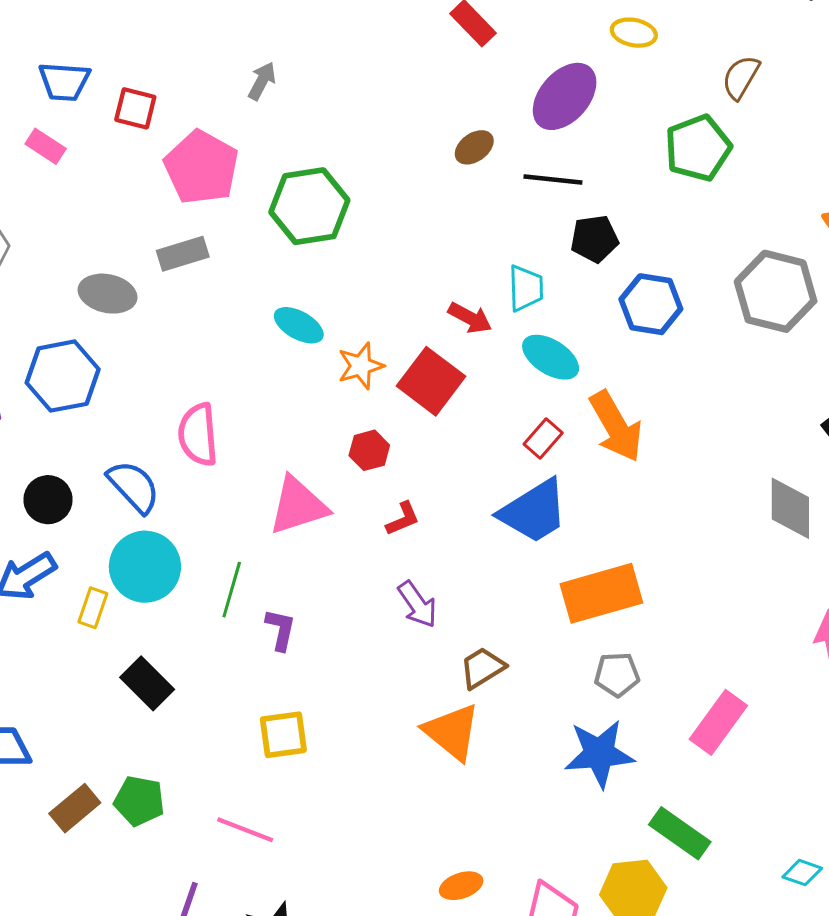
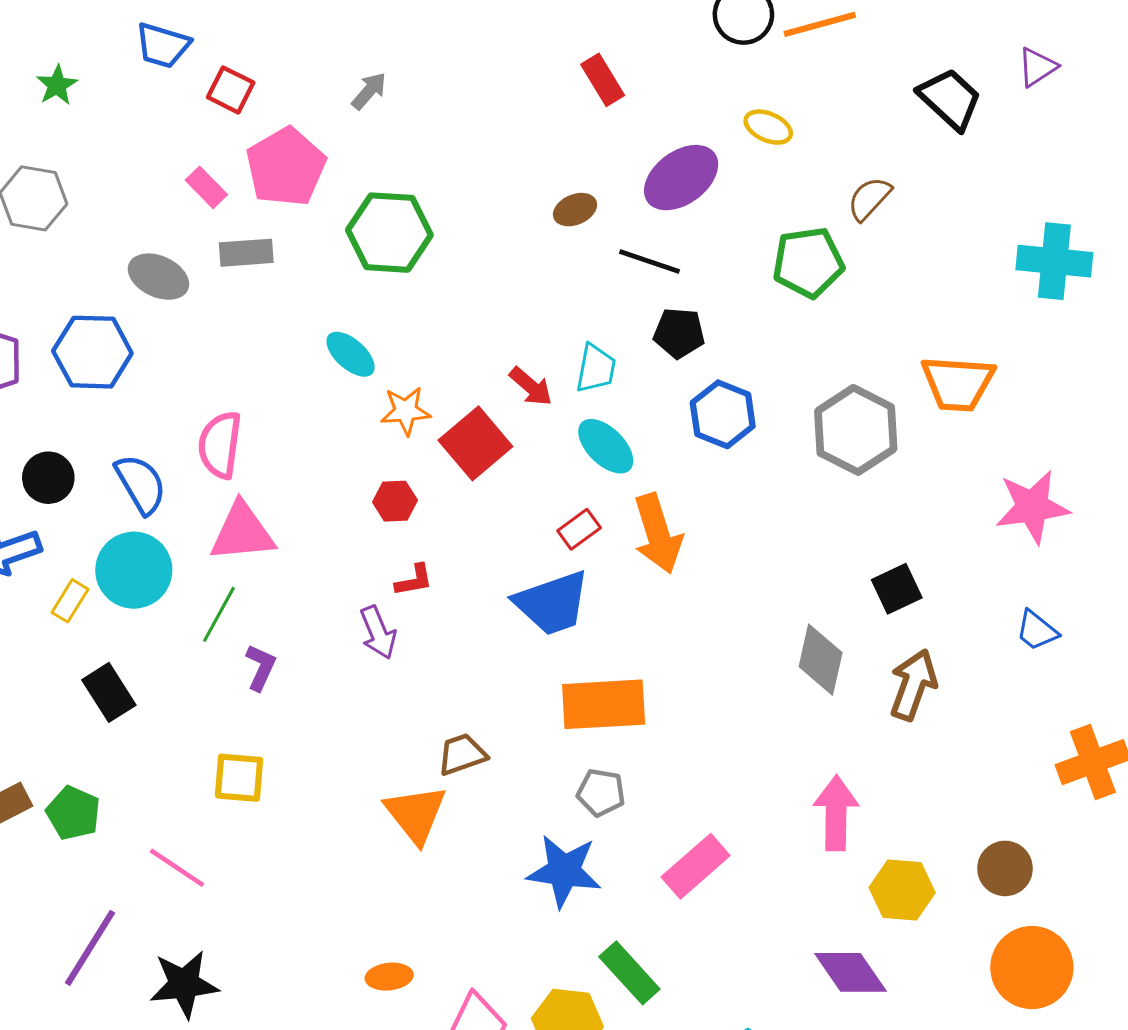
pink rectangle: (46, 146) -> (206, 187), moved
pink triangle: (298, 506) -> (242, 532), moved
purple arrow: (417, 604) -> (378, 632), moved

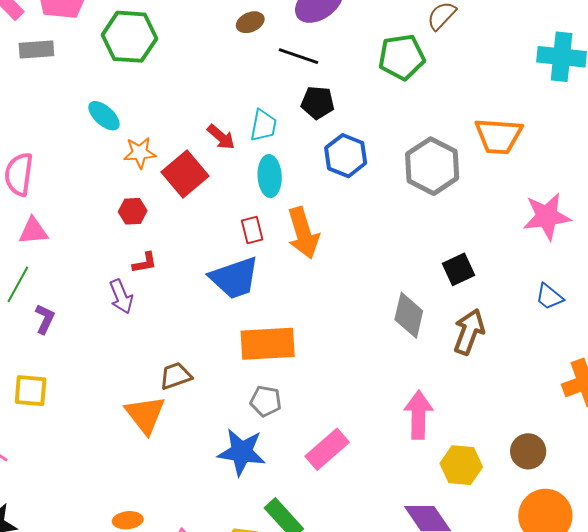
cyan ellipse: (606, 446) -> (270, 176), turned 42
red rectangle: (579, 529) -> (252, 230), turned -68
pink triangle: (242, 532) -> (33, 231), size x0.7

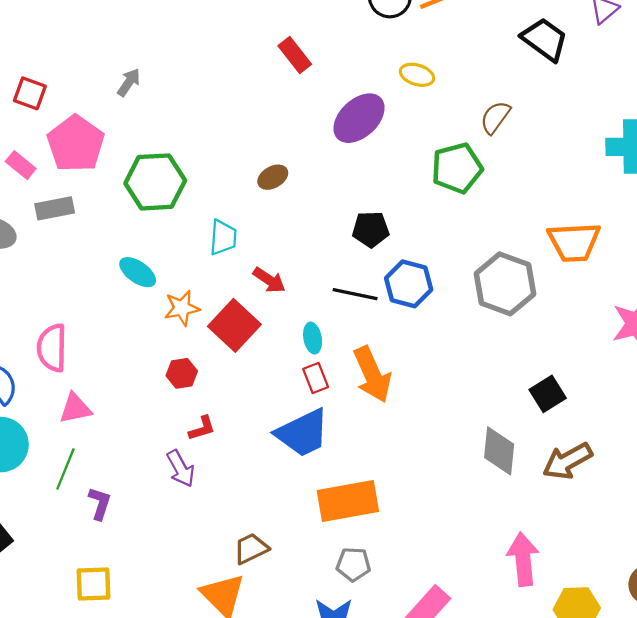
brown ellipse: (250, 22) -> (273, 177), moved
black line: (299, 56) -> (355, 294), moved
cyan trapezoid: (263, 125) -> (223, 237), moved
cyan ellipse: (270, 176) -> (313, 338), moved, size x0.7
brown arrow: (469, 332) -> (567, 461), turned -132

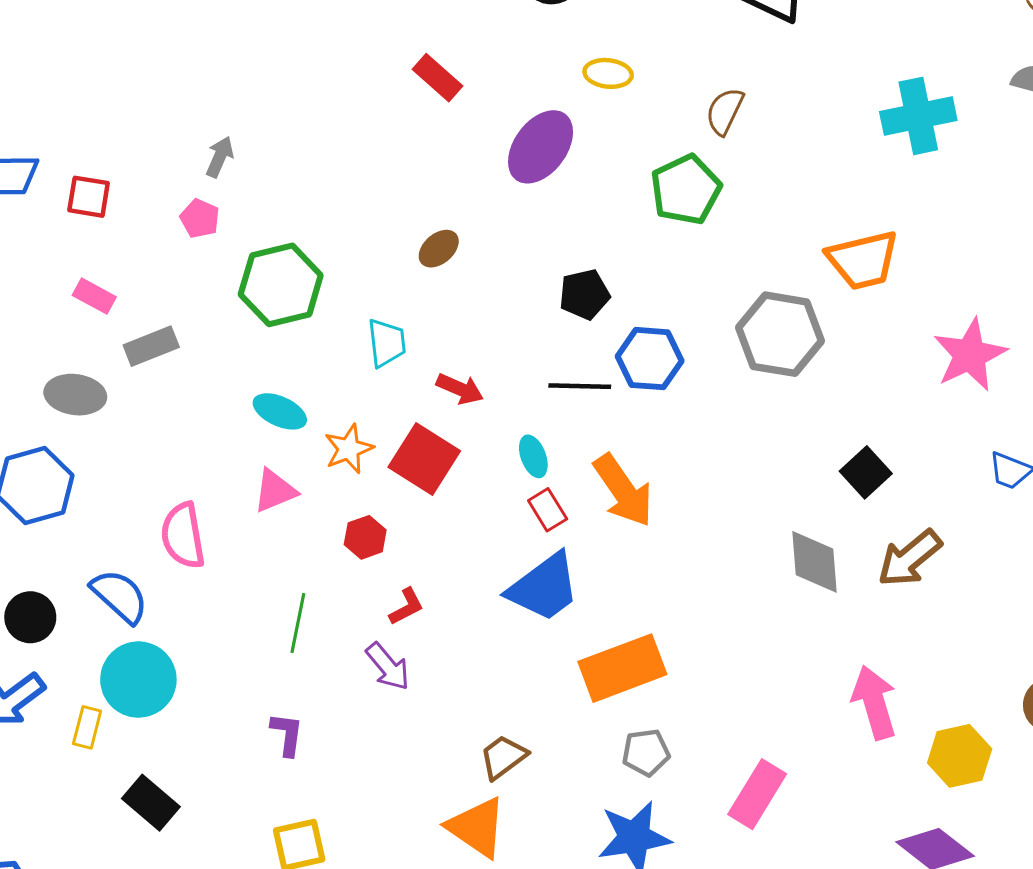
pink pentagon: (76, 144) -> (200, 218), moved, size x0.5
pink triangle: (75, 408) -> (275, 491), moved
green line: (65, 469) -> (298, 623), moved

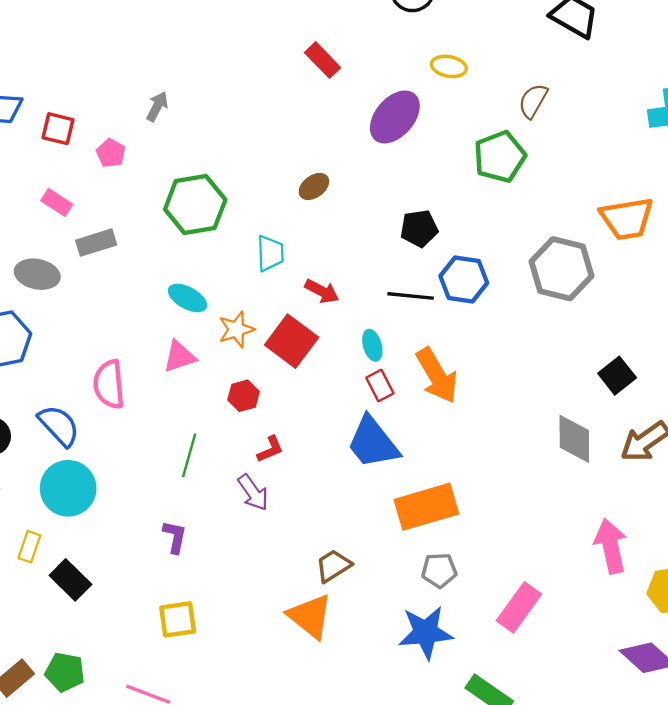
pink pentagon: (200, 218) -> (111, 153), moved
blue trapezoid: (544, 587) -> (373, 443), turned 84
yellow rectangle: (87, 727) -> (29, 547), moved

